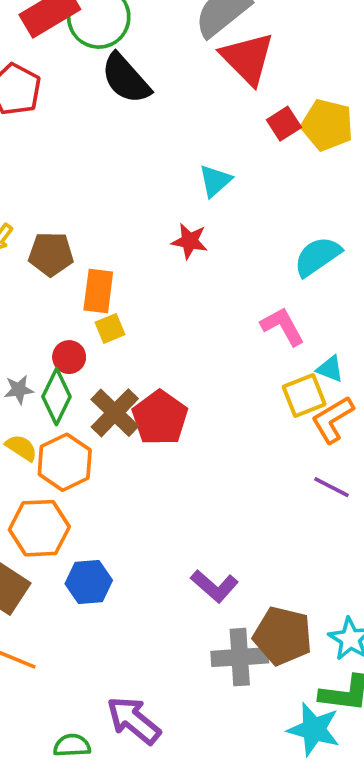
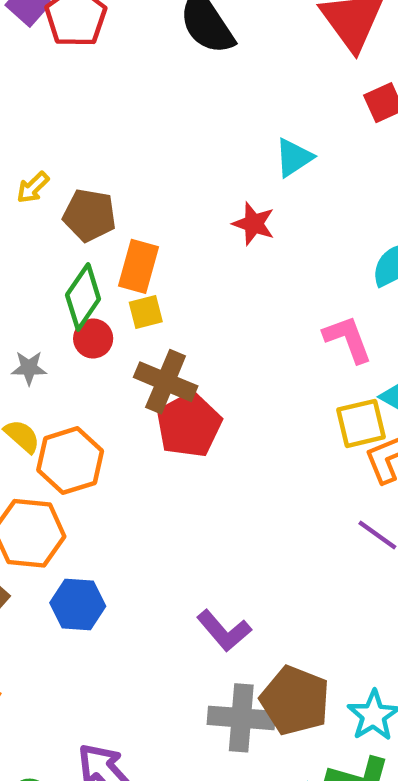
green diamond: (56, 397) -> (83, 297), moved
brown cross: (115, 413) -> (166, 382), moved, turned -30

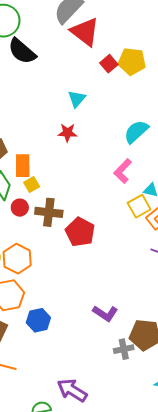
red circle: (93, 339) -> (20, 208), moved
pink L-shape: (348, 339) -> (123, 171), turned -100
red pentagon: (189, 425) -> (80, 232), moved
gray cross: (241, 718) -> (124, 349), size x0.7

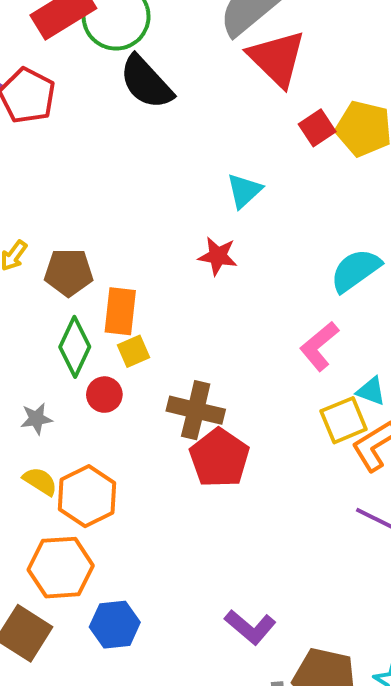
brown cross: (49, 212) -> (196, 410), moved

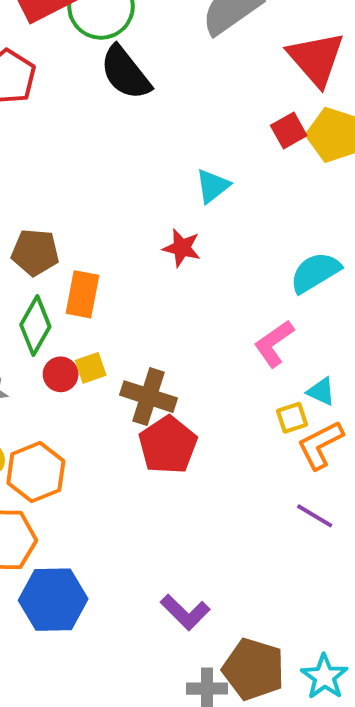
red triangle: (277, 58) -> (316, 59), moved
yellow square: (133, 351) -> (91, 368), moved
yellow square: (344, 420) -> (292, 418), size x0.7
blue hexagon: (115, 625) -> (53, 600), size x1.4

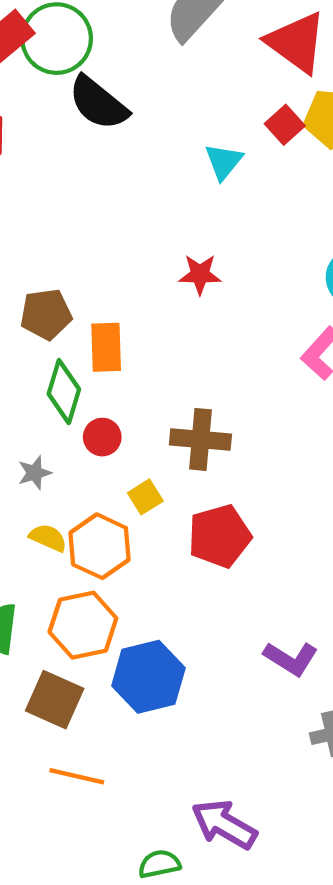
cyan triangle: (213, 186) -> (224, 162), moved
yellow square: (91, 368) -> (145, 497), moved
red pentagon: (168, 445) -> (220, 536), moved, turned 30

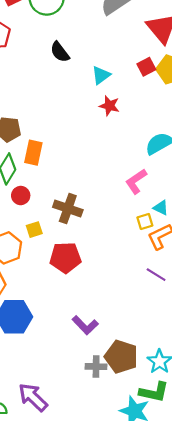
black semicircle: (98, 103) -> (60, 52), moved, size x0.7
cyan triangle: (224, 162) -> (101, 75), moved
red star: (200, 274) -> (109, 106), moved

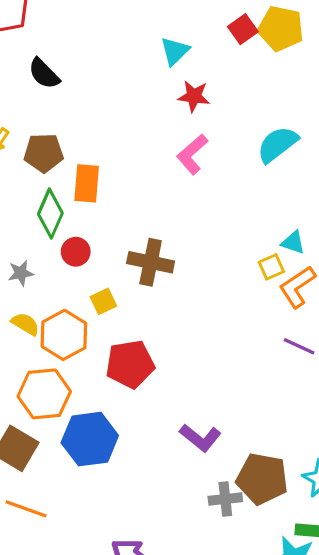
black semicircle: (60, 52) -> (44, 74), moved
pink L-shape: (136, 181) -> (192, 154), moved
red pentagon: (65, 257) -> (130, 364), moved

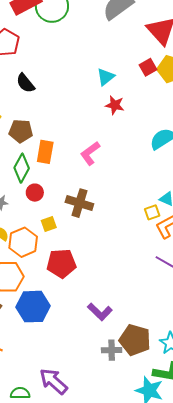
pink L-shape: (192, 154) -> (90, 153), moved

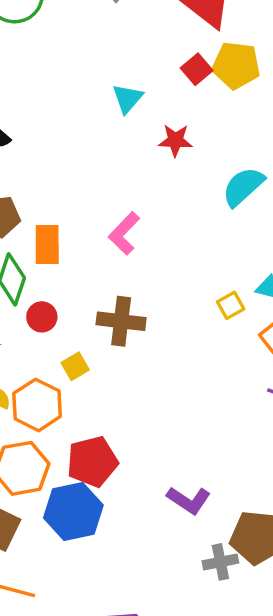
red star: (115, 105) -> (175, 140), moved
yellow square: (152, 212) -> (231, 305), moved
red pentagon: (61, 263) -> (92, 462), moved

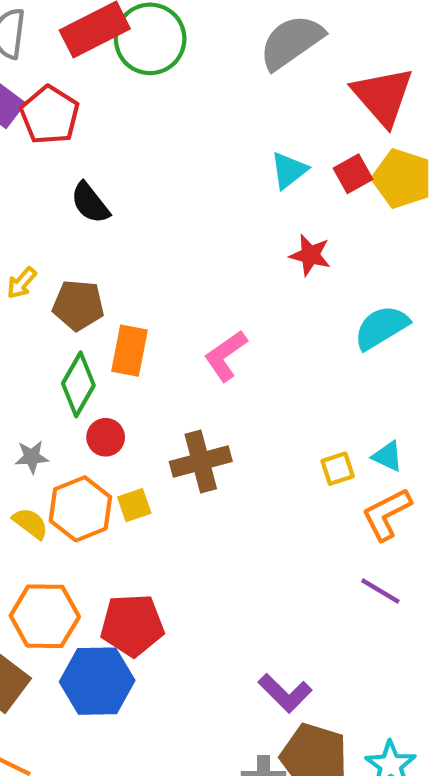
cyan triangle: (127, 98) -> (289, 170), moved
brown cross: (121, 321) -> (201, 462), turned -33
orange hexagon: (37, 405) -> (80, 509), moved
purple L-shape: (189, 500) -> (285, 693), moved

